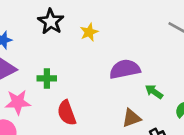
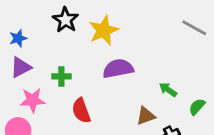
yellow star: (89, 32) -> (104, 30), size x1.6
purple semicircle: (125, 69) -> (118, 69), moved

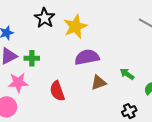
green cross: (61, 76) -> (32, 58), moved
brown triangle: (146, 116) -> (99, 83), moved

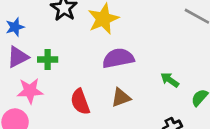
brown triangle: (99, 83) -> (121, 98), moved

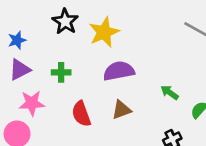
green cross: (48, 60) -> (61, 72), moved

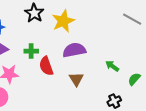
brown triangle: (121, 110) -> (76, 79), turned -42
red semicircle: (81, 114) -> (46, 66), moved

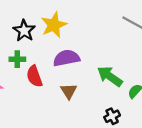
black star: (34, 13) -> (24, 31), moved
green arrow: (112, 66) -> (110, 76), size x1.6

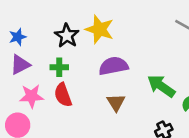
yellow star: (54, 25) -> (100, 29), turned -30
red semicircle: (34, 76) -> (63, 95), moved

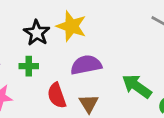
red semicircle: (63, 95) -> (57, 96), moved

